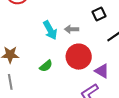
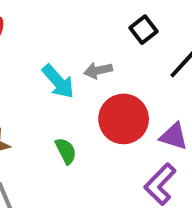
green semicircle: (46, 66) -> (66, 151), turned -64

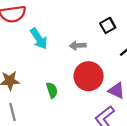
cyan arrow: (58, 81) -> (39, 39), moved

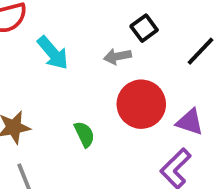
black square: (108, 25) -> (144, 28), moved

